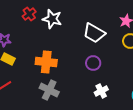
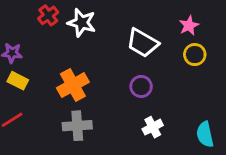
orange cross: (46, 62) -> (73, 85), turned -35
gray cross: (49, 90) -> (77, 126), turned -30

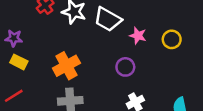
pink star: (189, 26) -> (138, 36), moved, turned -30
white trapezoid: (143, 43) -> (108, 19), moved

